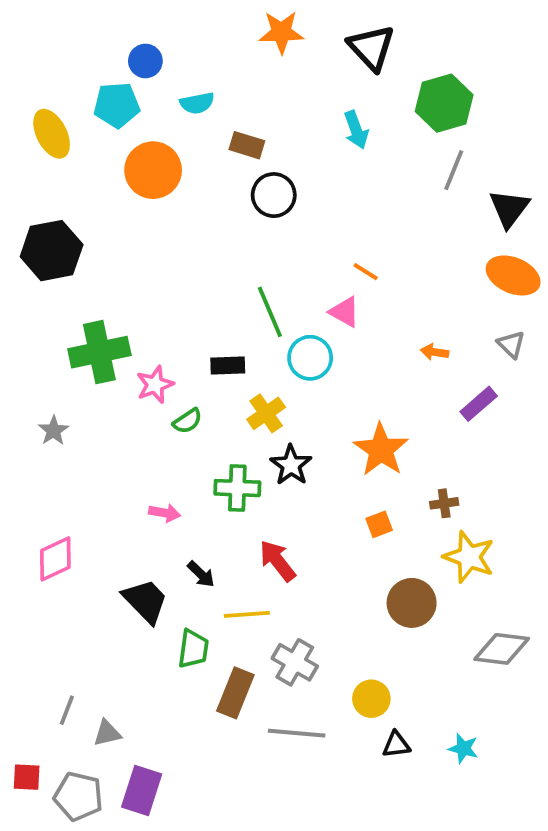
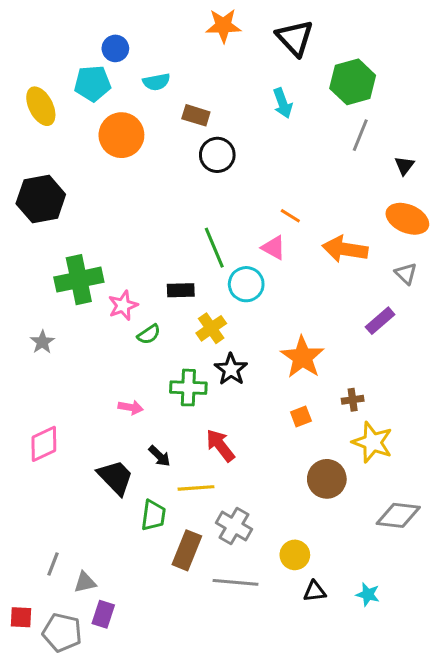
black triangle: (509, 208) -> (404, 166), size x0.6
orange arrow: (435, 352) -> (345, 249), moved, size x2.0
purple rectangle: (142, 791) -> (103, 614), moved, size x0.7

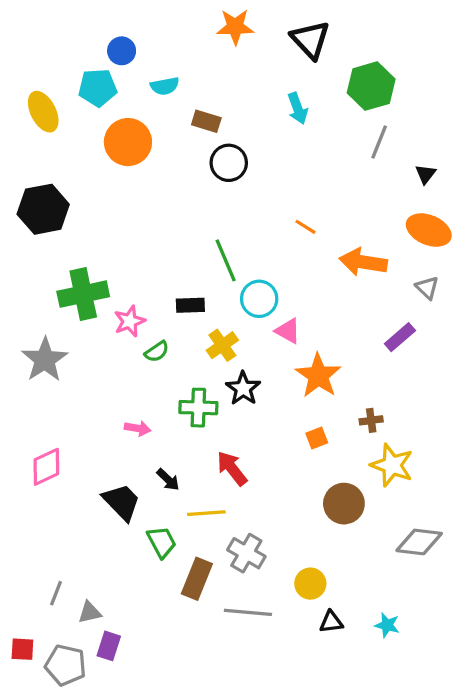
pink triangle: (274, 248) -> (288, 331), moved
gray star: (42, 342) -> (45, 360), size x1.8
green trapezoid: (153, 515) -> (162, 542), turned -36

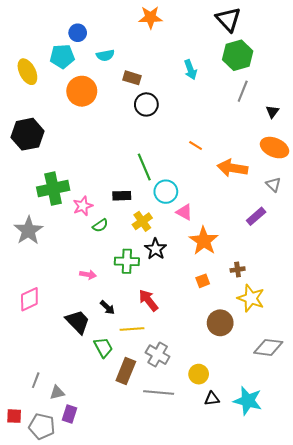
black triangle: (310, 40) -> (228, 19), moved
cyan star: (387, 625) -> (248, 401), size x1.8

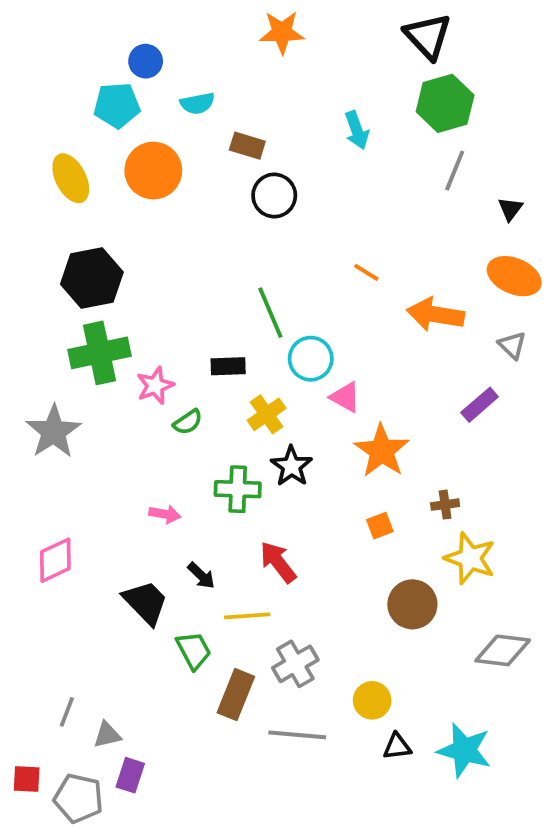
yellow ellipse: (27, 72) -> (71, 178), moved
black hexagon: (27, 134) -> (92, 278), moved
gray cross: (158, 355) -> (295, 664), turned 30

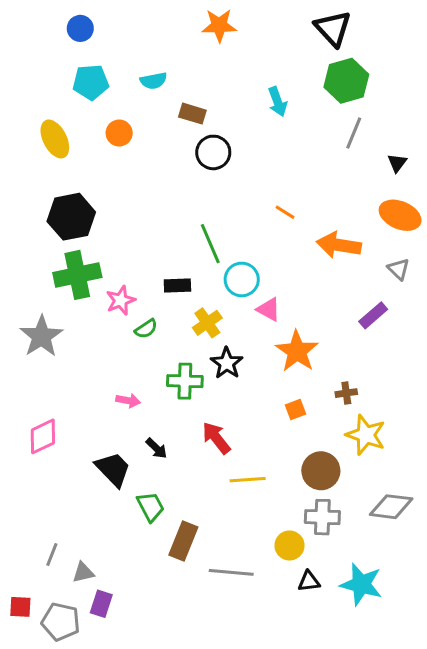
blue circle: (146, 61) -> (80, 28), moved
orange circle: (153, 171) -> (119, 133), size x0.6
yellow line: (247, 616) -> (248, 480), moved
gray cross: (295, 664) -> (322, 517), moved, turned 32

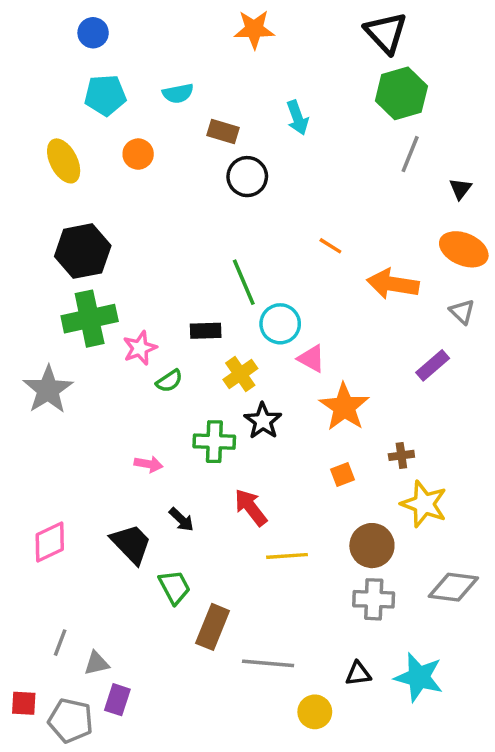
cyan arrow: (278, 102) -> (297, 118), moved
pink diamond: (43, 436) -> (50, 542), moved
yellow circle: (289, 545) -> (315, 712), moved

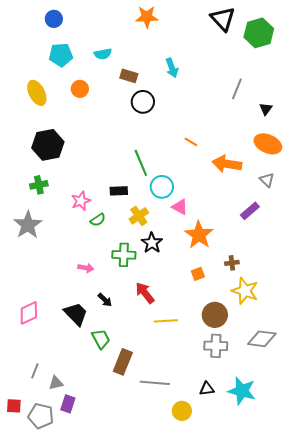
green hexagon: (401, 93) -> (259, 33), moved
green cross: (90, 319) -> (39, 185), moved, size x0.6

